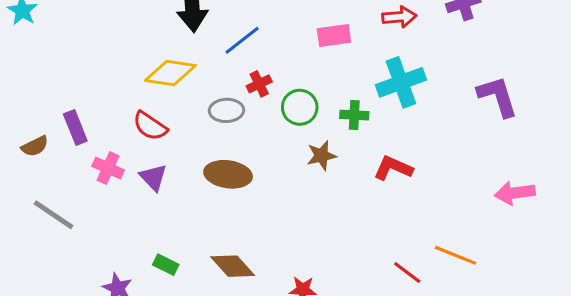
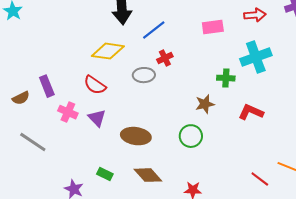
green circle: (300, 107) -> (191, 136), moved
brown ellipse: (228, 174) -> (136, 136), moved

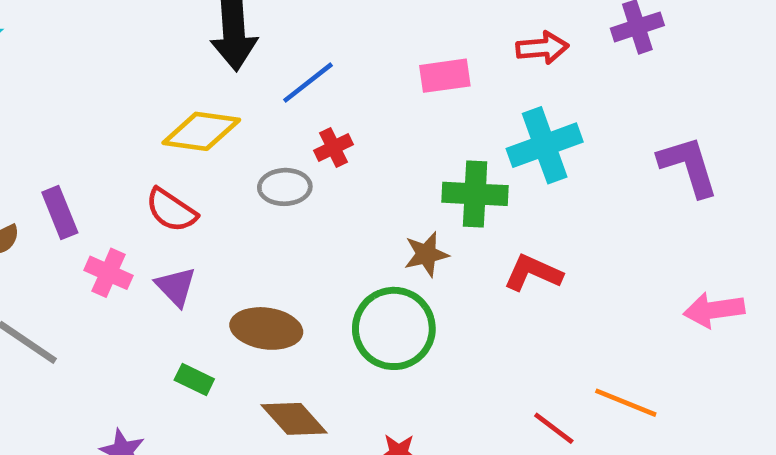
green cross: (226, 78) -> (475, 194), size x1.5
green circle: (191, 136) -> (394, 328), size x1.5
green rectangle: (105, 174) -> (194, 379), moved

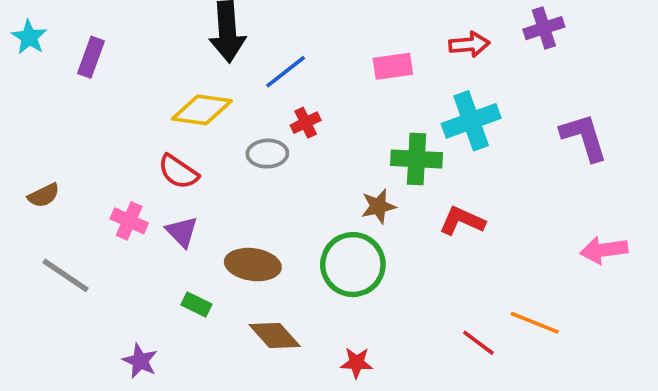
purple rectangle: (60, 212) -> (91, 57), moved, turned 42

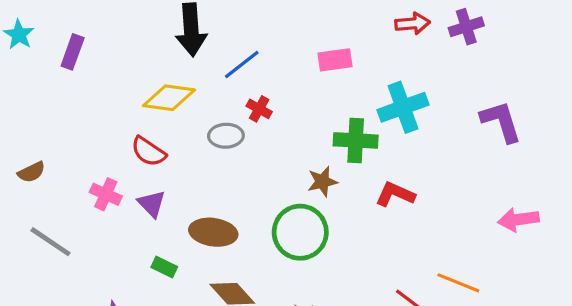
red arrow: (469, 44) -> (412, 23), moved
red cross: (306, 123) -> (259, 109), turned -35

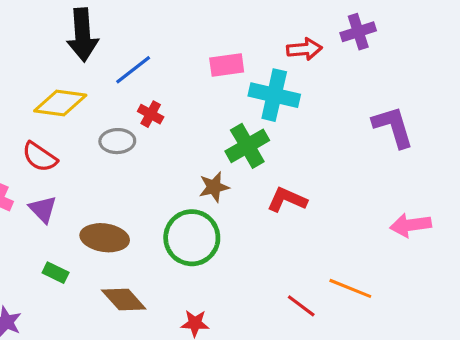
red arrow: (412, 23) -> (304, 49), moved
cyan cross: (403, 107) -> (274, 95), moved, turned 33
green cross: (356, 140) -> (247, 146), turned -33

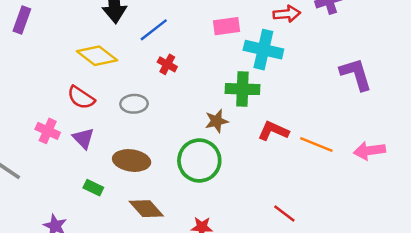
yellow diamond: (60, 103) -> (97, 56), turned 30
gray ellipse: (117, 141) -> (134, 104), moved
green cross: (247, 146) -> (242, 89), turned 32
orange line: (350, 288) -> (316, 144), moved

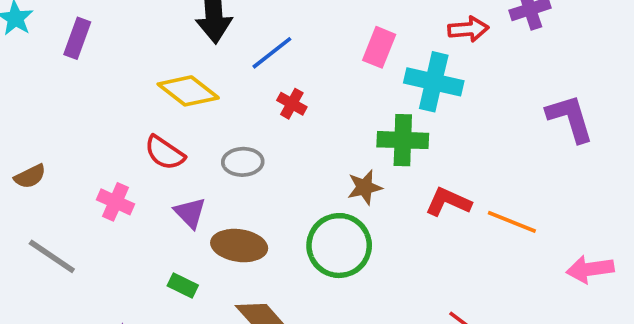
pink rectangle: (226, 26) -> (379, 47), turned -60
purple triangle: (83, 138) -> (190, 213), moved
pink arrow: (369, 151) -> (590, 269), moved

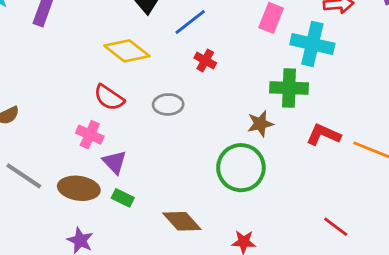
pink cross: (115, 202) -> (90, 135), moved
purple triangle: (190, 213) -> (115, 162), moved
brown ellipse: (239, 246) -> (79, 188), moved

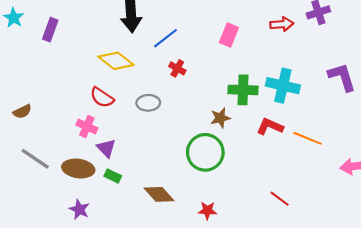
cyan cross: (312, 44) -> (283, 86), moved

